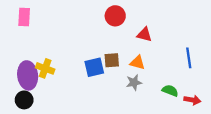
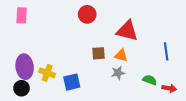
red circle: (115, 16) -> (87, 14), moved
red triangle: (144, 35) -> (127, 31), size x1.6
blue square: (94, 67) -> (72, 82), moved
yellow cross: (45, 68) -> (47, 73), moved

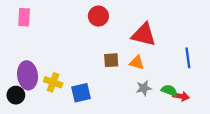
gray star: (118, 73) -> (144, 88), moved
black circle: (22, 88) -> (16, 95), moved
red arrow: (169, 88) -> (181, 96), moved

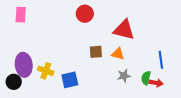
blue line: (188, 58) -> (161, 60), moved
green semicircle: (169, 90) -> (146, 78), turned -96

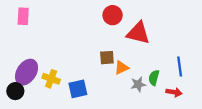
red circle: (85, 14) -> (113, 15), moved
orange triangle: (118, 54) -> (121, 68), moved, turned -40
purple ellipse: (24, 65) -> (27, 72), turned 40
green semicircle: (146, 78) -> (154, 78), moved

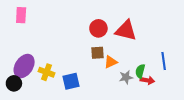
red circle: (113, 15) -> (98, 28), moved
red arrow: (174, 92) -> (147, 80), moved

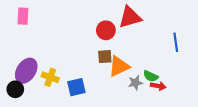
red triangle: (126, 30) -> (130, 17), moved, turned -30
blue line: (164, 61) -> (176, 42), moved
orange triangle: (111, 62) -> (119, 66), size x1.5
green semicircle: (140, 71) -> (151, 76), turned -80

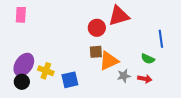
green semicircle: (151, 76) -> (148, 59), moved
black circle: (15, 89) -> (22, 82), moved

